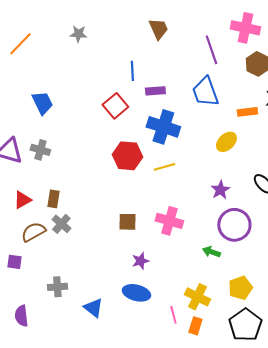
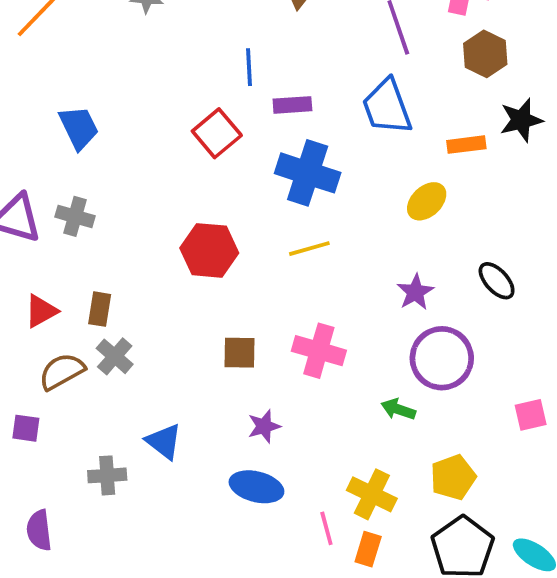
red hexagon: (127, 156) -> (209, 250), moved
blue triangle: (93, 308) -> (164, 441), moved

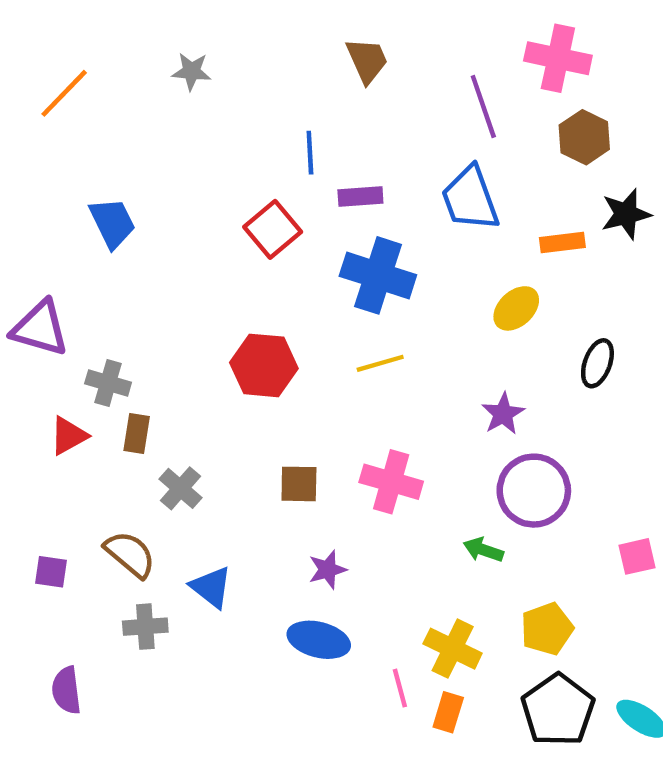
gray cross: (75, 216) -> (108, 383), moved
black ellipse: (497, 281) -> (597, 363), moved, turned 63
gray cross: (115, 356) -> (180, 488), moved
brown semicircle: (62, 371) -> (130, 554), moved, turned 69

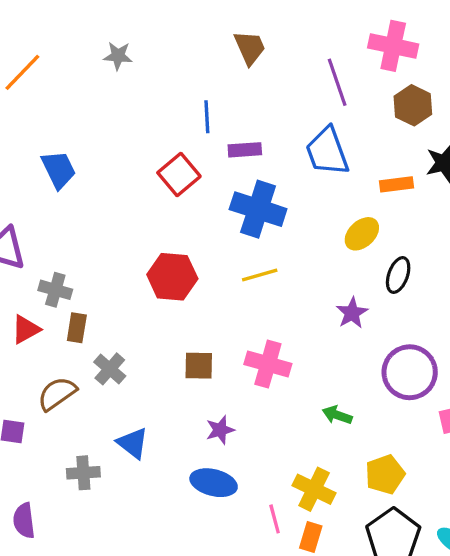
black ellipse: (597, 363) -> (398, 275), moved
purple circle: (534, 491) -> (410, 372), moved
brown semicircle: (130, 554) -> (57, 394), moved, turned -75

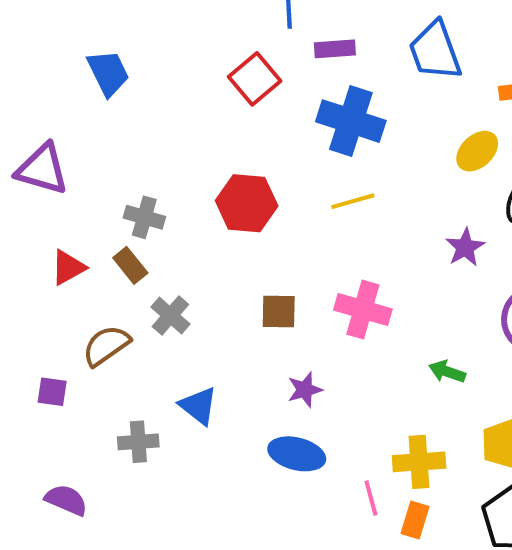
gray cross: (55, 290) -> (144, 217), moved
brown rectangle: (77, 328) -> (130, 265), turned -48
yellow cross: (314, 489) -> (419, 462), turned -30
purple semicircle: (24, 521) -> (66, 500), turned 120

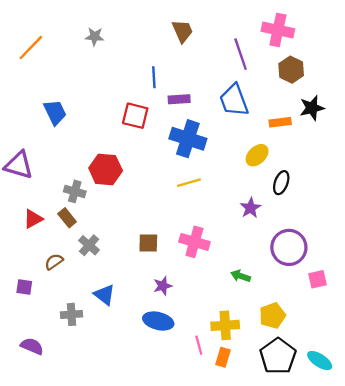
red square: (255, 79) -> (135, 116), turned -36
red hexagon: (247, 203) -> (106, 169), moved
brown semicircle: (106, 346) -> (54, 262), size x0.7

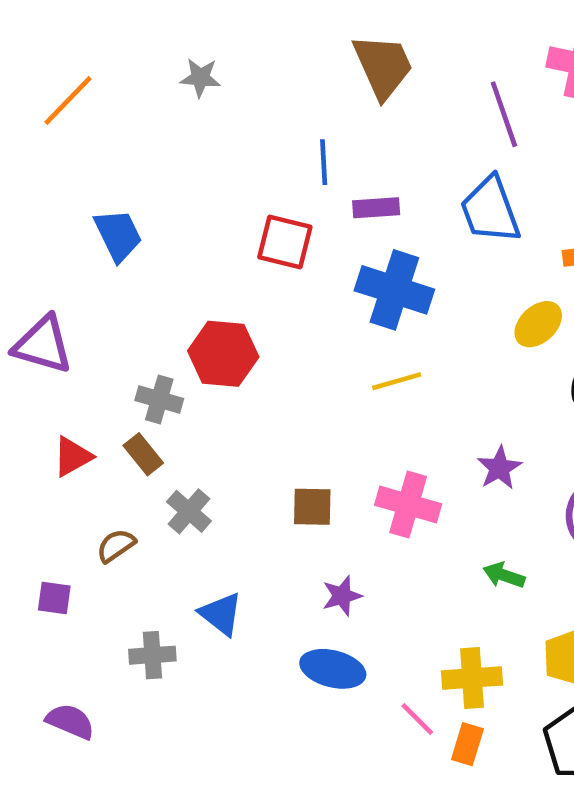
brown trapezoid: (182, 31) -> (383, 66), size x1.4
purple star: (250, 208) -> (499, 468), moved
pink line: (199, 345) -> (417, 719), turned -30

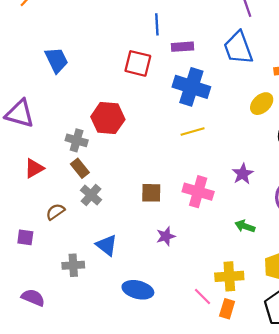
brown rectangle: (143, 454) -> (80, 168), moved
blue ellipse: (333, 669) -> (138, 290), moved

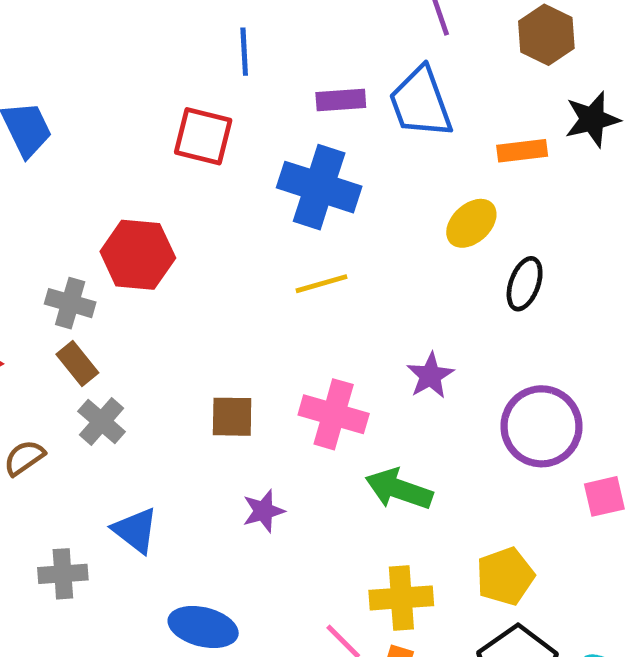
purple rectangle: (182, 47) -> (341, 100), moved
green arrow: (245, 226) -> (399, 489), moved, size x1.5

